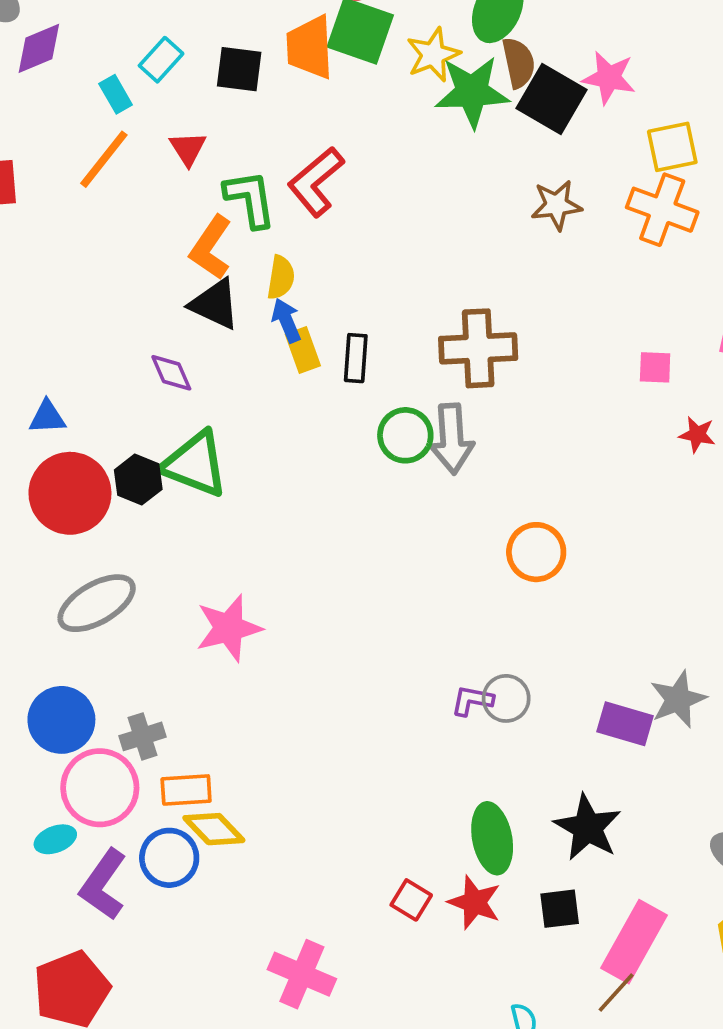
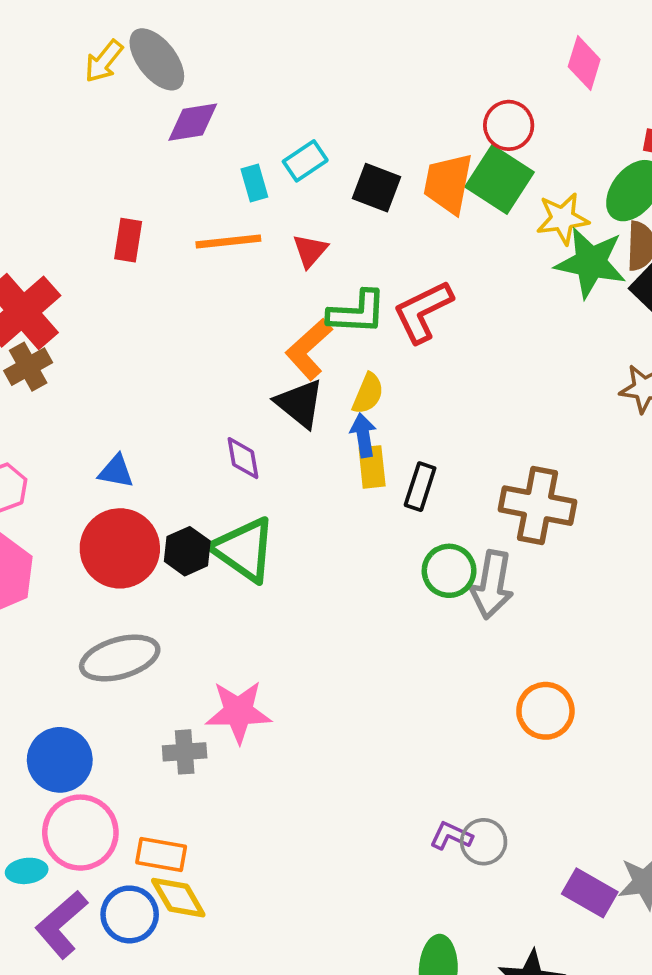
orange line: (104, 159) -> (228, 242), turned 32
green L-shape: (250, 199) -> (357, 312), turned 88
gray cross: (143, 736) -> (185, 752), moved

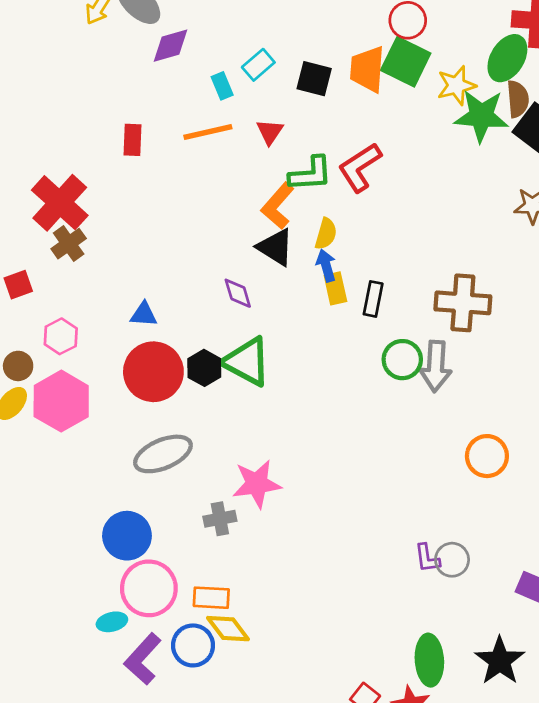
purple L-shape: (451, 836) -> (427, 558), turned -116

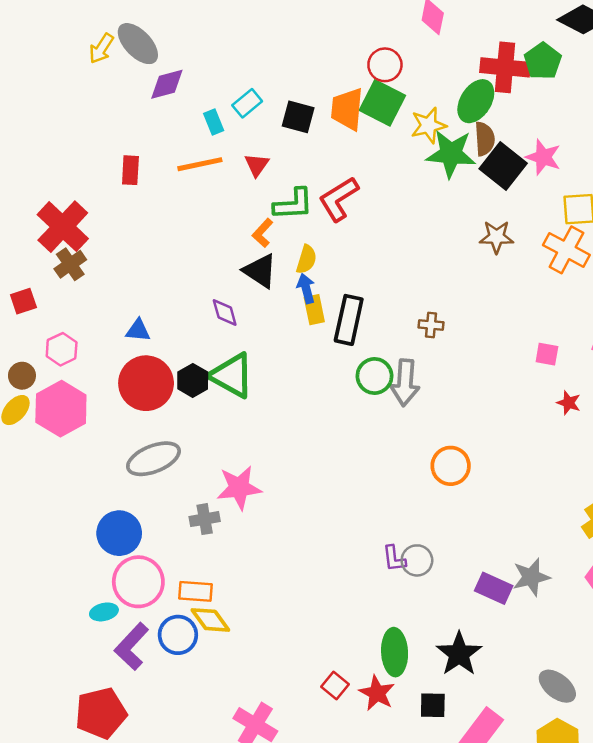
orange L-shape: (278, 206) -> (263, 233), size x0.7
black rectangle: (373, 299) -> (349, 320), size x1.5
brown cross: (463, 303) -> (431, 325), size x0.5

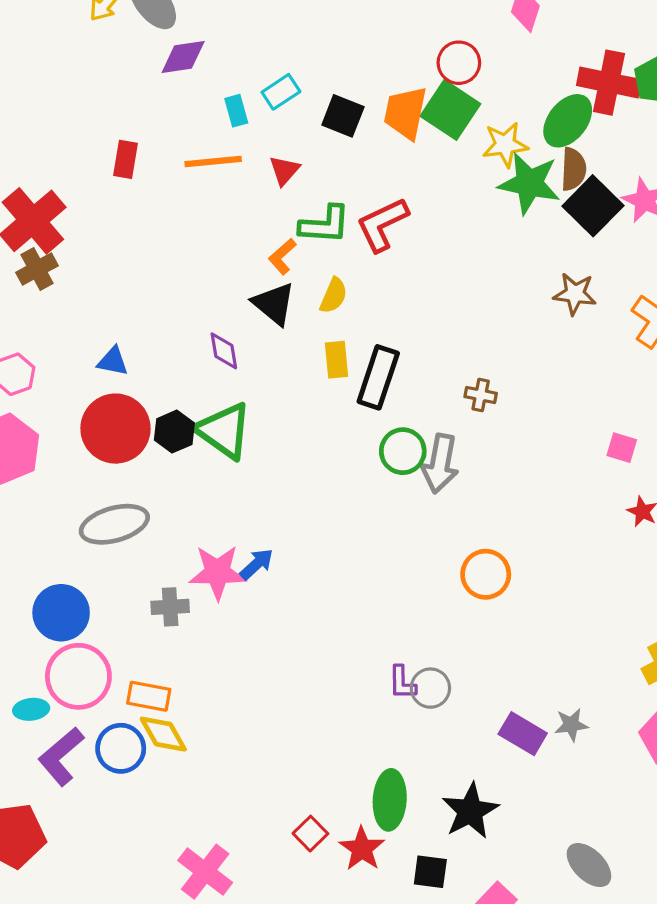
blue arrow: (306, 288) -> (257, 564), moved, turned 56
gray star: (531, 577) -> (571, 725), size x0.7

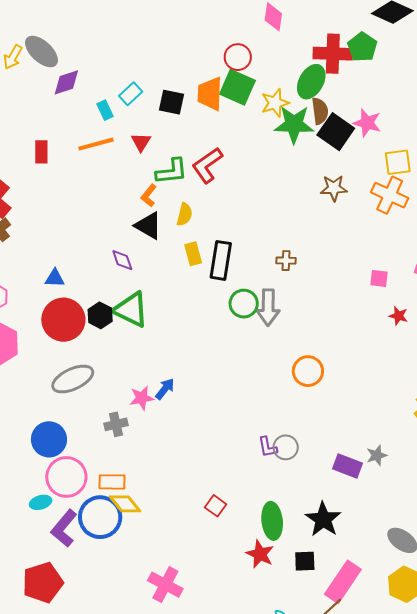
pink star: (218, 572) -> (142, 398), size x0.7
blue circle: (121, 748) -> (100, 517), size x1.4
red square: (310, 834) -> (216, 506), moved

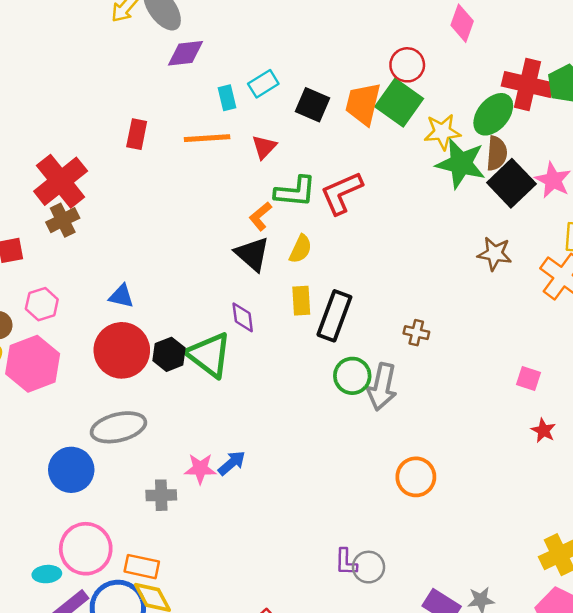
purple diamond: (122, 260) -> (243, 317), moved
blue circle: (49, 439) -> (71, 470), moved

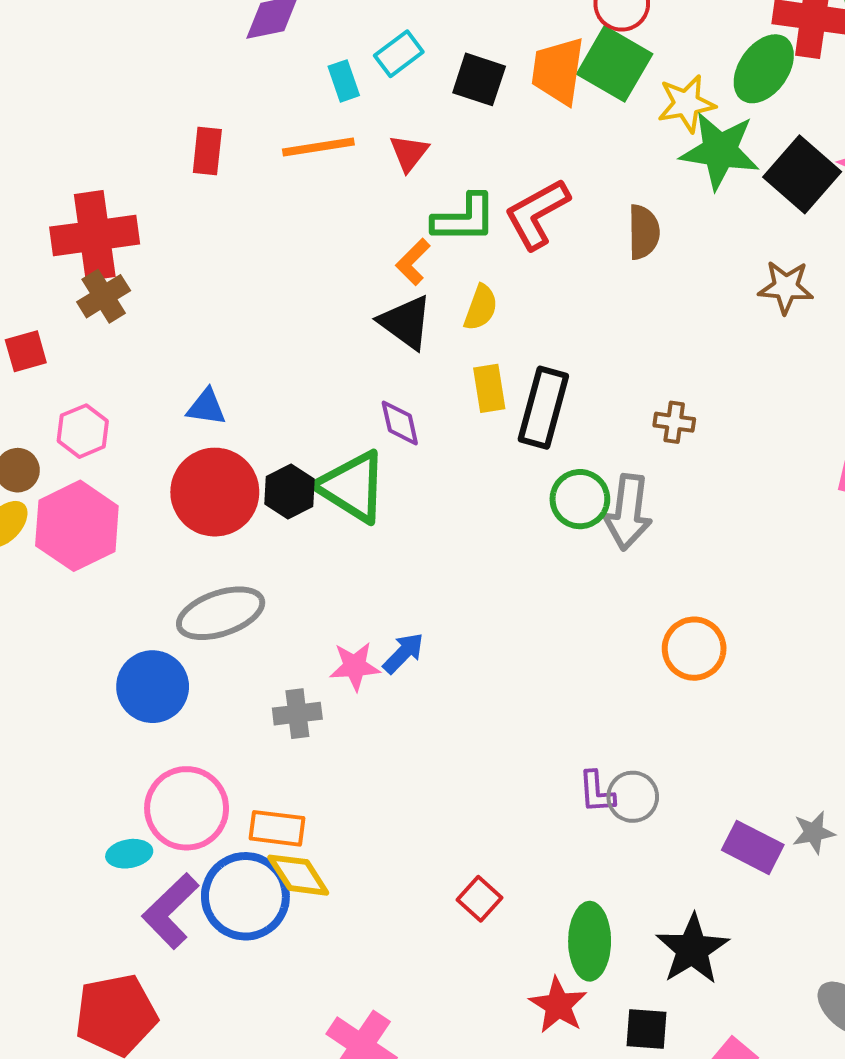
brown semicircle: (497, 153) -> (644, 232), moved
red cross: (61, 181) -> (95, 236), turned 36

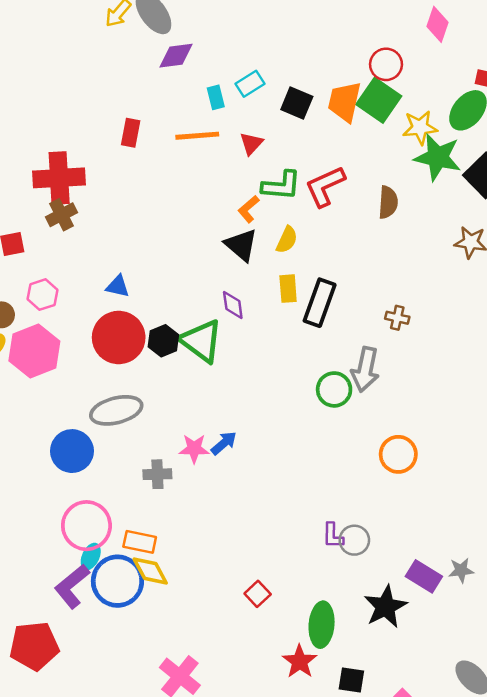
green circle: (580, 499) -> (334, 389), moved
cyan ellipse: (129, 854) -> (91, 557), moved, turned -60
black star: (692, 949) -> (386, 607), moved

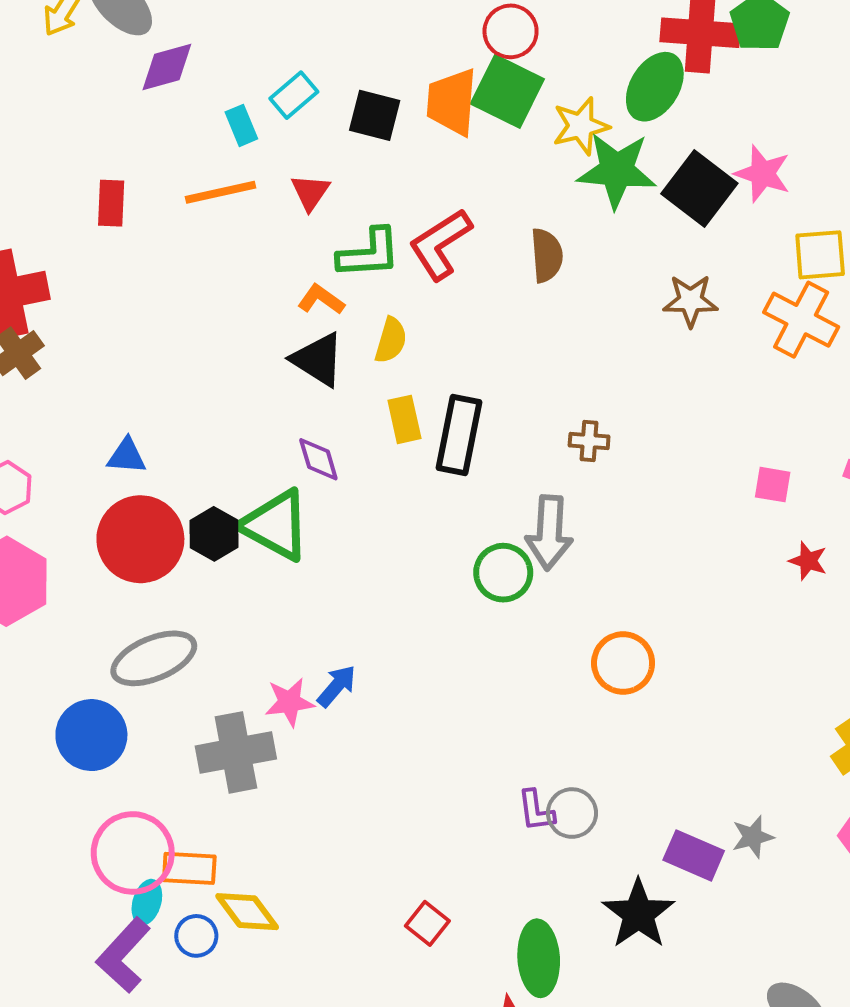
orange L-shape: (248, 209) -> (321, 299), turned 84
gray cross: (157, 474) -> (236, 752), size x1.6
orange rectangle: (140, 542) -> (189, 868), moved
blue circle: (117, 581) -> (196, 936), size x0.5

